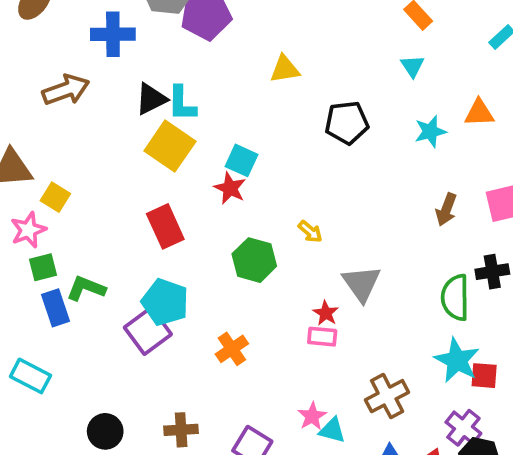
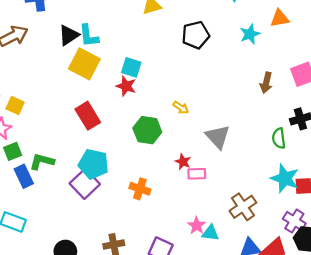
green semicircle: (455, 297) -> (279, 138), size x0.7
red star: (326, 313) -> (183, 162), moved
orange cross: (232, 349) -> (140, 189), turned -30

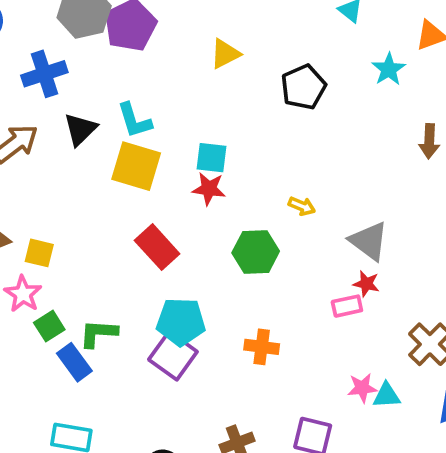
black triangle: (69, 35) -> (80, 129), moved
red star: (183, 162) -> (366, 284), moved
pink star: (197, 226) -> (362, 388), turned -30

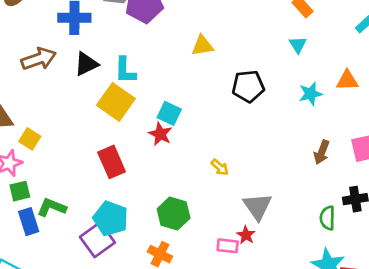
green hexagon: (256, 252) -> (174, 214), moved

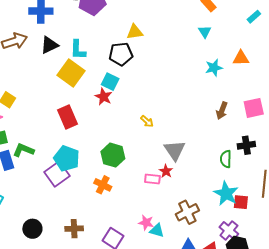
black pentagon: (248, 86) -> (121, 54), moved

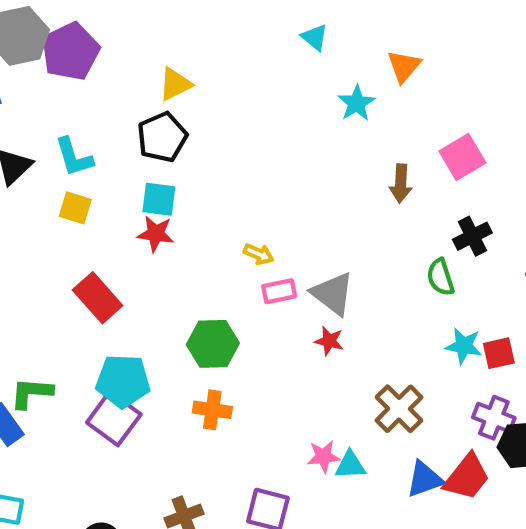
orange triangle: (241, 58) -> (404, 66), turned -30
yellow square: (71, 73) -> (75, 208), size x0.6
pink rectangle: (152, 179) -> (279, 291), moved
cyan star: (226, 194) -> (464, 346), size x0.7

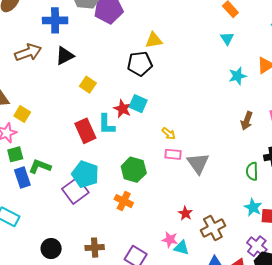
cyan L-shape: (74, 157) -> (106, 124), moved
cyan square: (159, 199) -> (138, 104), moved
red star: (329, 341) -> (185, 213), moved

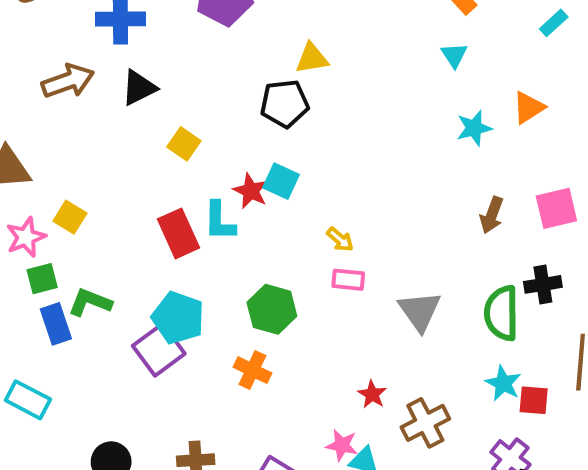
yellow square: (22, 114) -> (70, 217), moved
gray triangle: (198, 163) -> (420, 311), moved
green semicircle: (252, 171) -> (502, 313), size x1.5

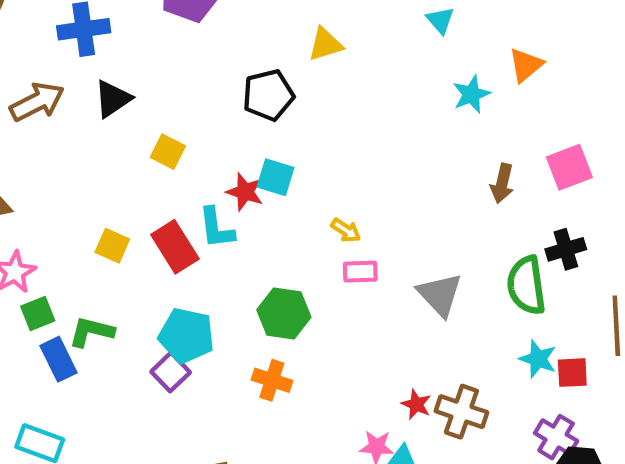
yellow triangle: (312, 58) -> (325, 44), moved
yellow square: (70, 217) -> (112, 246), moved
purple square: (159, 350) -> (171, 372), size x0.7
red star: (372, 394) -> (416, 404), moved
brown cross: (425, 423) -> (461, 412), turned -36

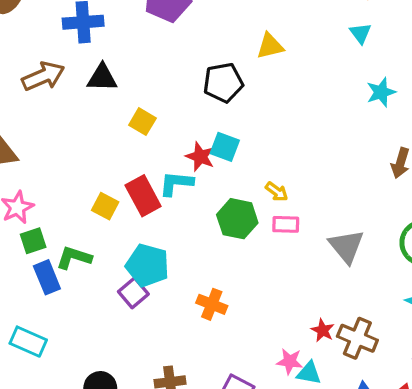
black triangle: (113, 99) -> (102, 78), turned 32
cyan L-shape: (216, 228) -> (176, 183), turned 99
yellow square: (112, 246) -> (105, 206), moved
green hexagon: (284, 313) -> (237, 219), moved

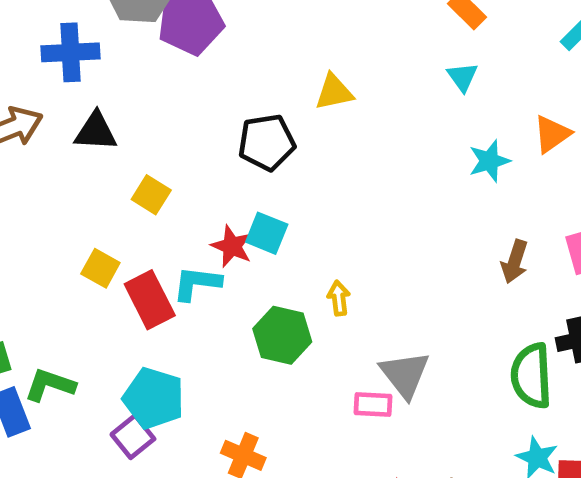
yellow arrow: (277, 192) -> (339, 298), turned -135
yellow square: (105, 206) -> (100, 268), moved
pink rectangle: (286, 224) -> (373, 405), moved
gray triangle: (346, 246) -> (405, 374), moved

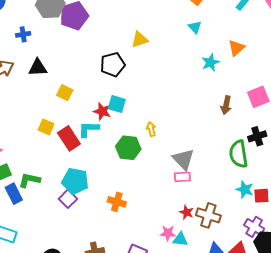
blue cross: (71, 52) -> (23, 34), size x0.6
pink rectangle: (373, 405) -> (182, 177), moved

